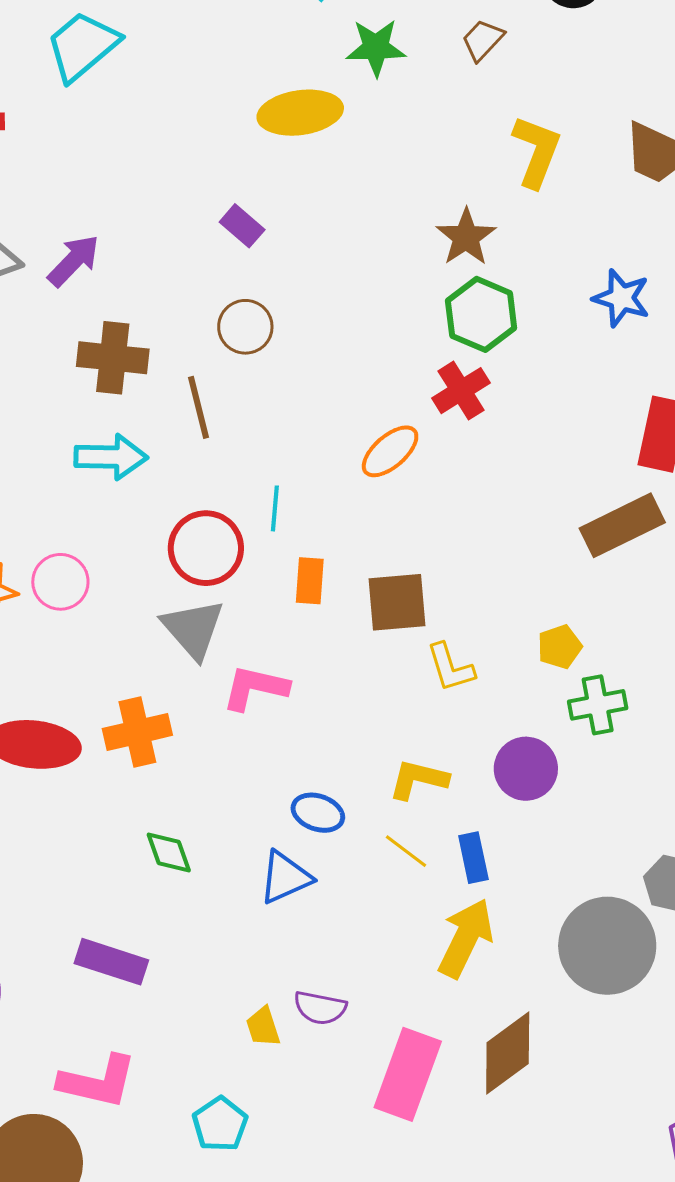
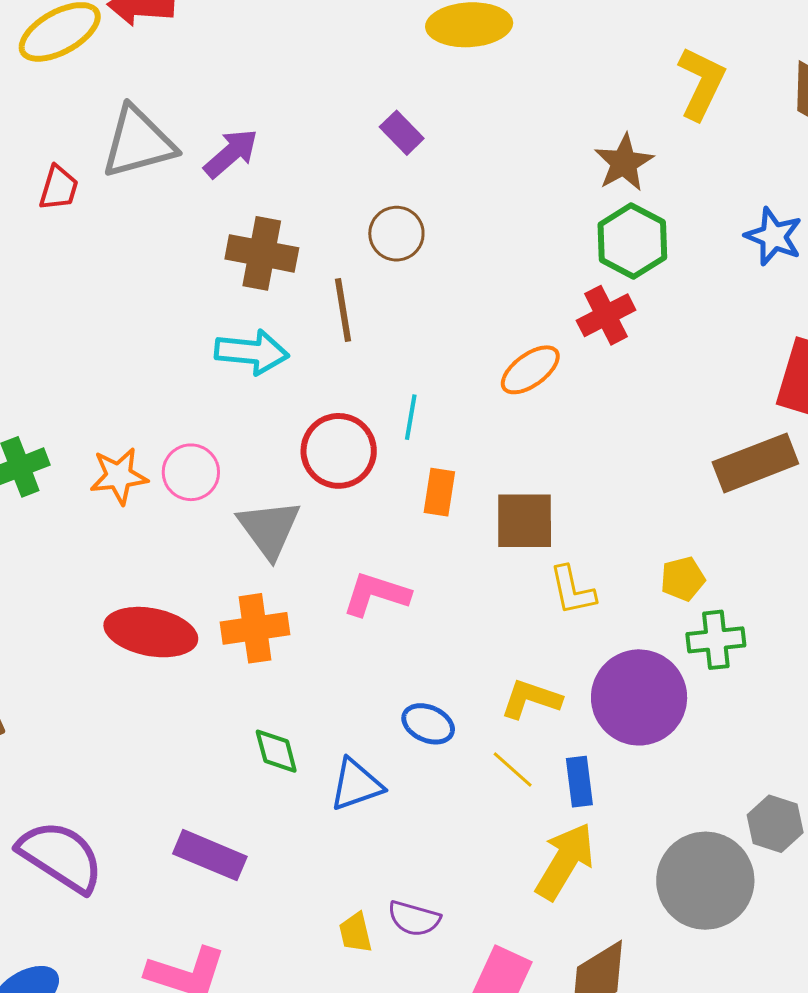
gray triangle: (193, 629) -> (269, 529), moved
purple circle: (526, 769) -> (639, 697), size x1.5
blue triangle: (285, 877) -> (356, 785), moved

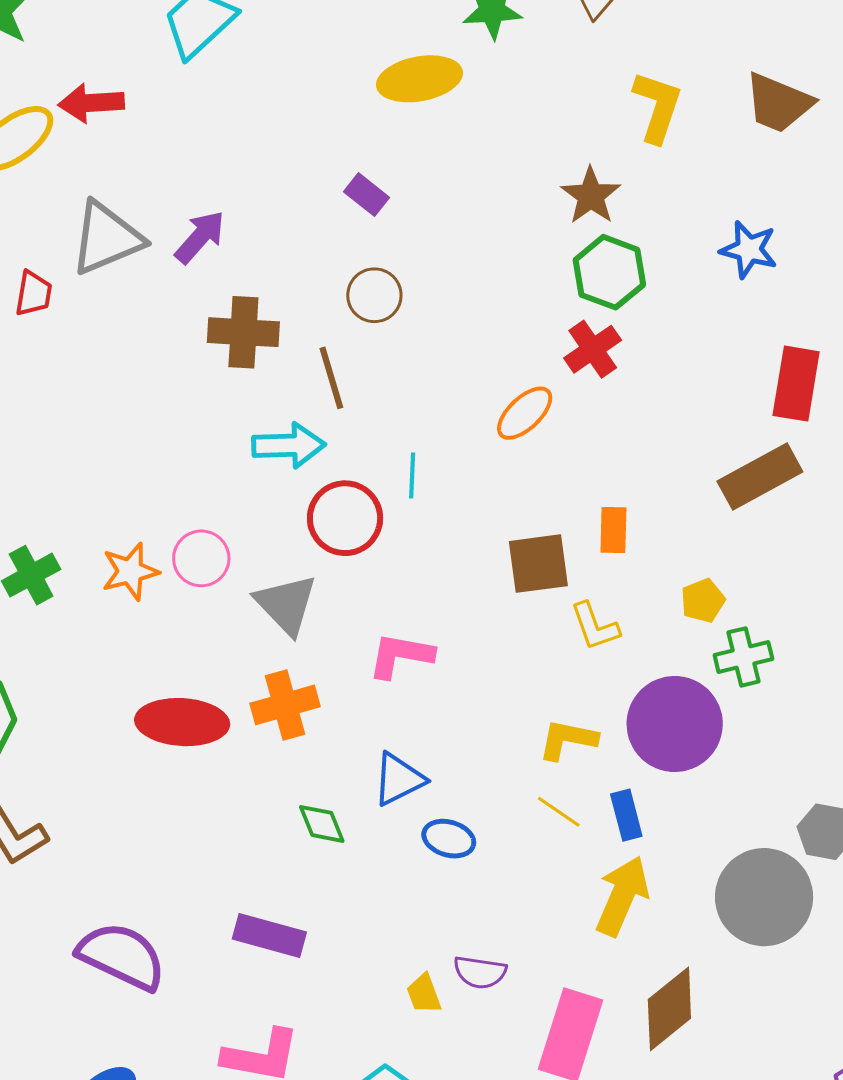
cyan arrow: (252, 352) -> (289, 445), moved
orange rectangle: (439, 492) -> (613, 530), moved
blue ellipse: (428, 724) -> (449, 839), moved
blue triangle: (356, 785) -> (399, 779), moved

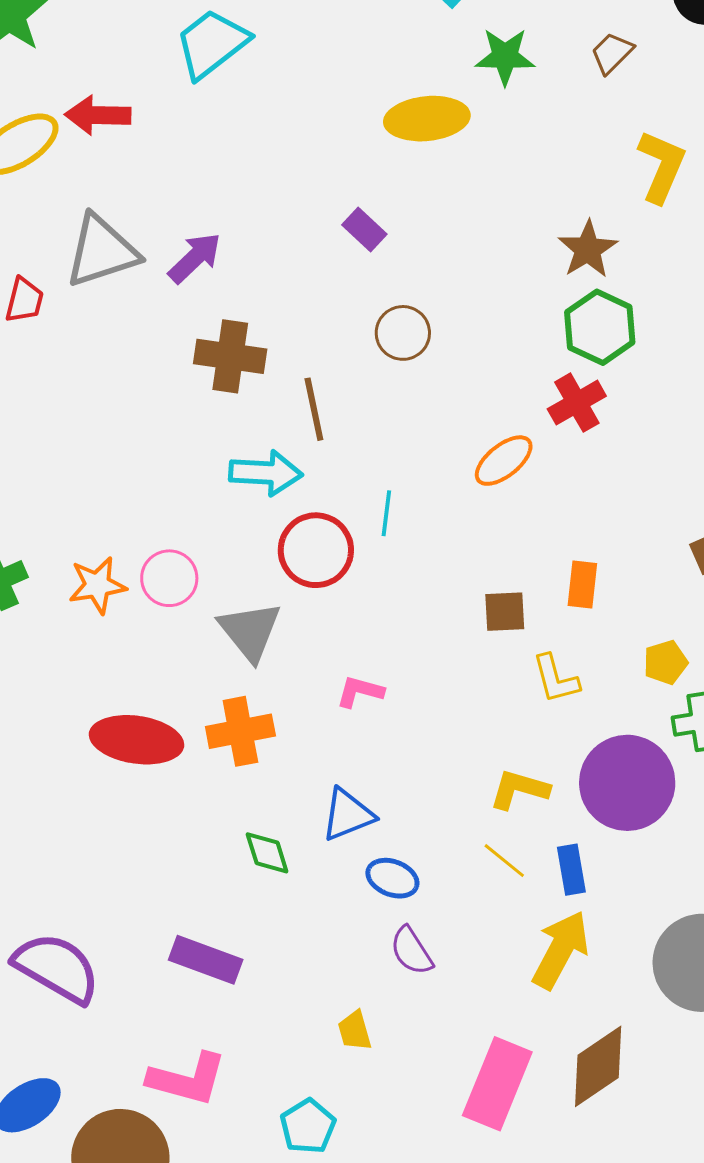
brown circle: (374, 295) -> (403, 333), moved
brown square: (538, 564) -> (505, 612), size x0.7
pink L-shape: (401, 655) -> (360, 692), size x0.7
purple semicircle: (480, 972) -> (411, 951), moved, turned 44

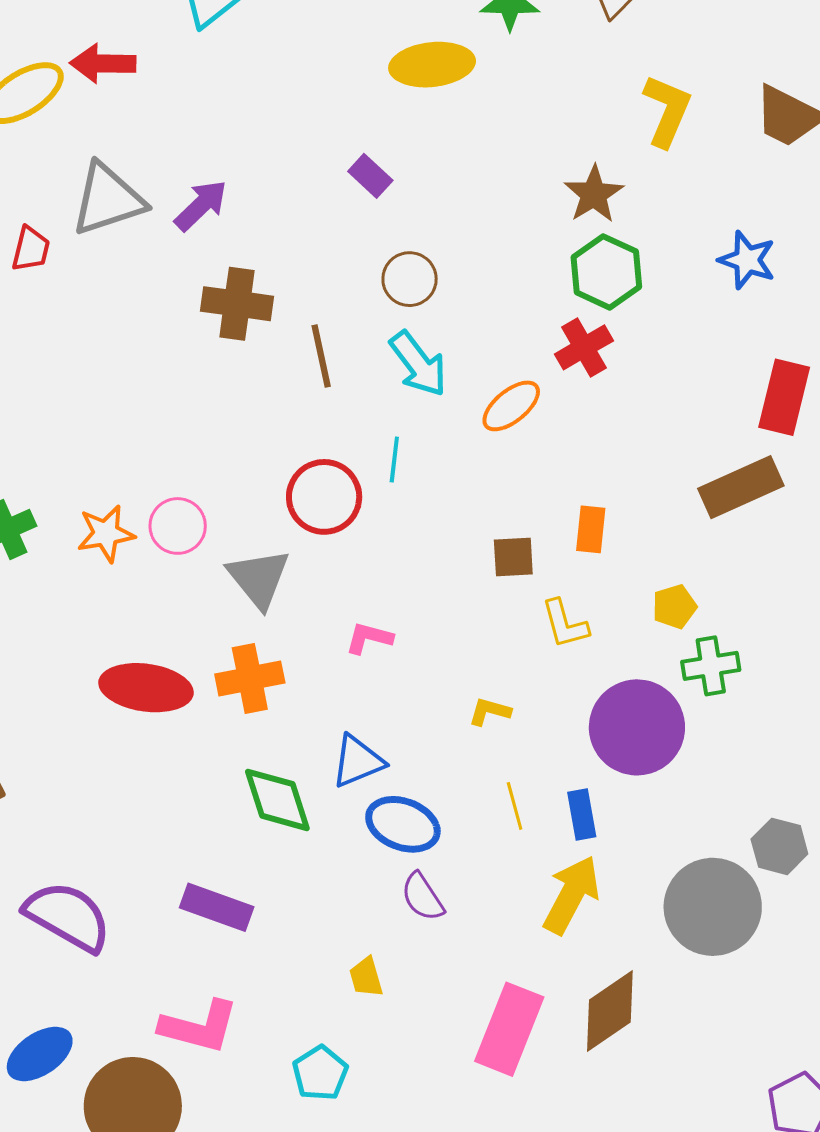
cyan arrow: (266, 473) -> (418, 364), moved, turned 50
yellow L-shape: (519, 789) -> (490, 711), moved, size x0.7
green diamond: (267, 853) -> (277, 800), size x1.5
yellow line: (504, 861) -> (515, 806), turned 36
blue ellipse: (392, 878) -> (403, 824), size x1.4

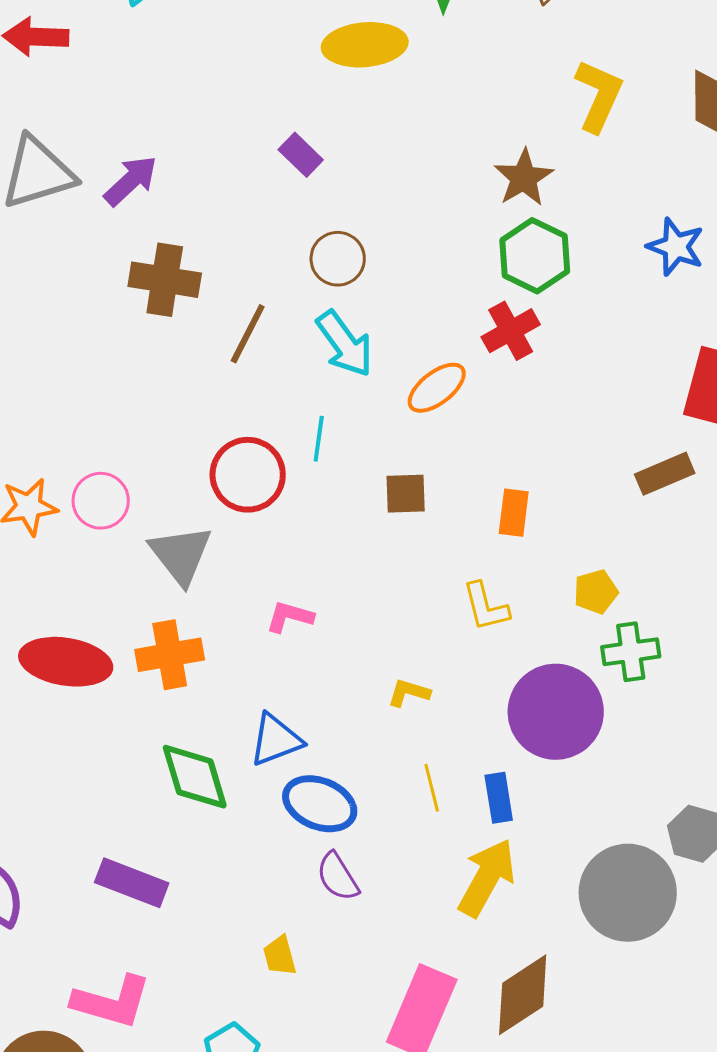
brown line: (321, 356) -> (248, 334), turned 38
brown rectangle: (741, 487) -> (665, 474), size x0.7
brown square: (513, 557) -> (406, 494), moved

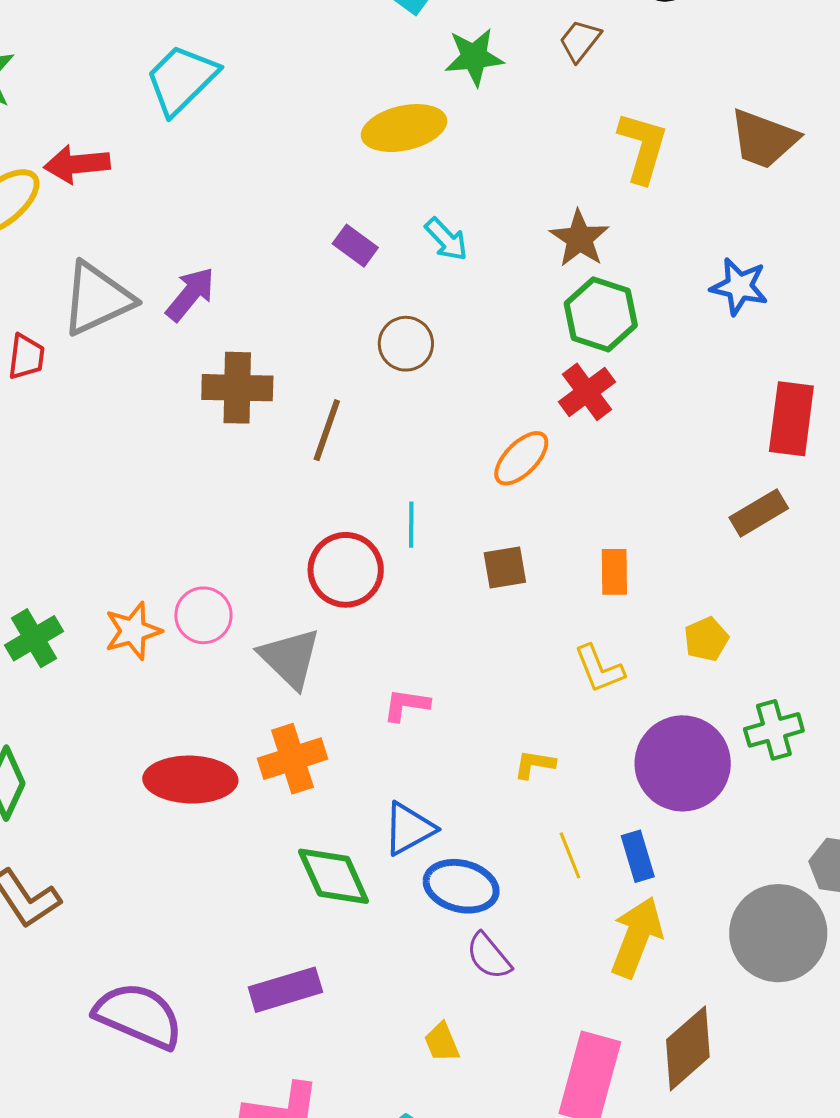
cyan arrow: (345, 344) -> (446, 239), moved, size x0.7
green cross: (631, 652) -> (774, 730), moved
purple rectangle: (132, 883) -> (285, 990), turned -30

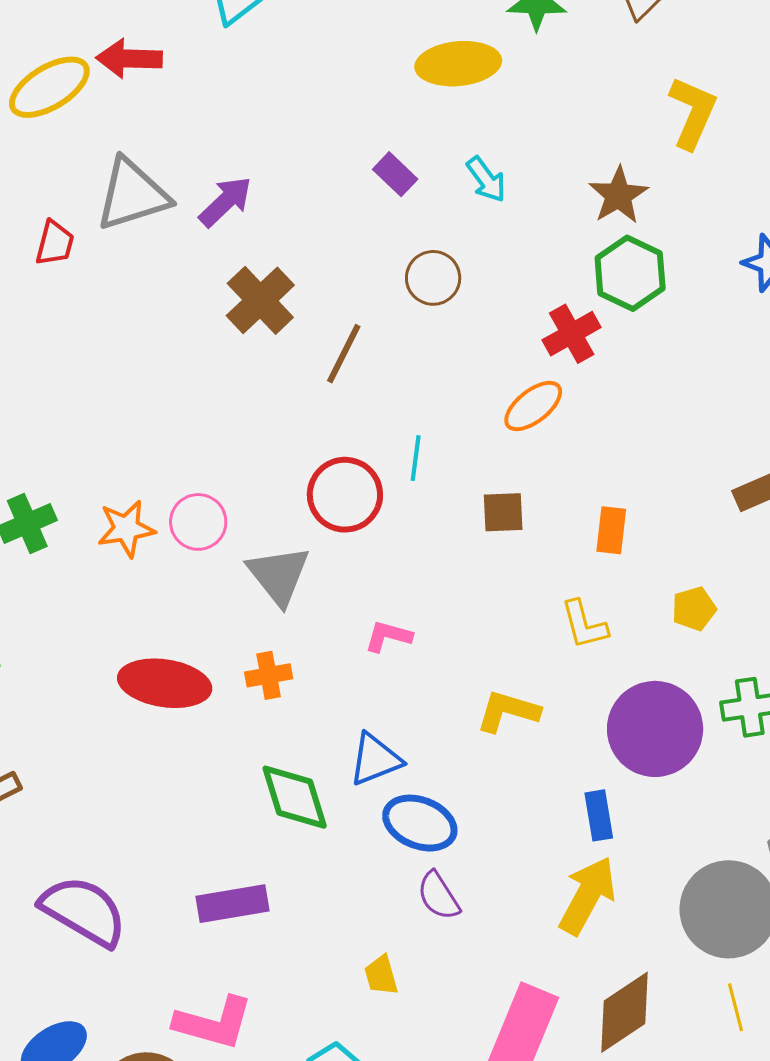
brown cross: (237, 388) -> (260, 300), turned 38
red cross: (587, 392) -> (572, 334), moved
orange cross: (292, 759) -> (269, 675), size x0.7
yellow L-shape: (534, 764) -> (508, 711), size x1.5
yellow line: (570, 855) -> (735, 1007), moved

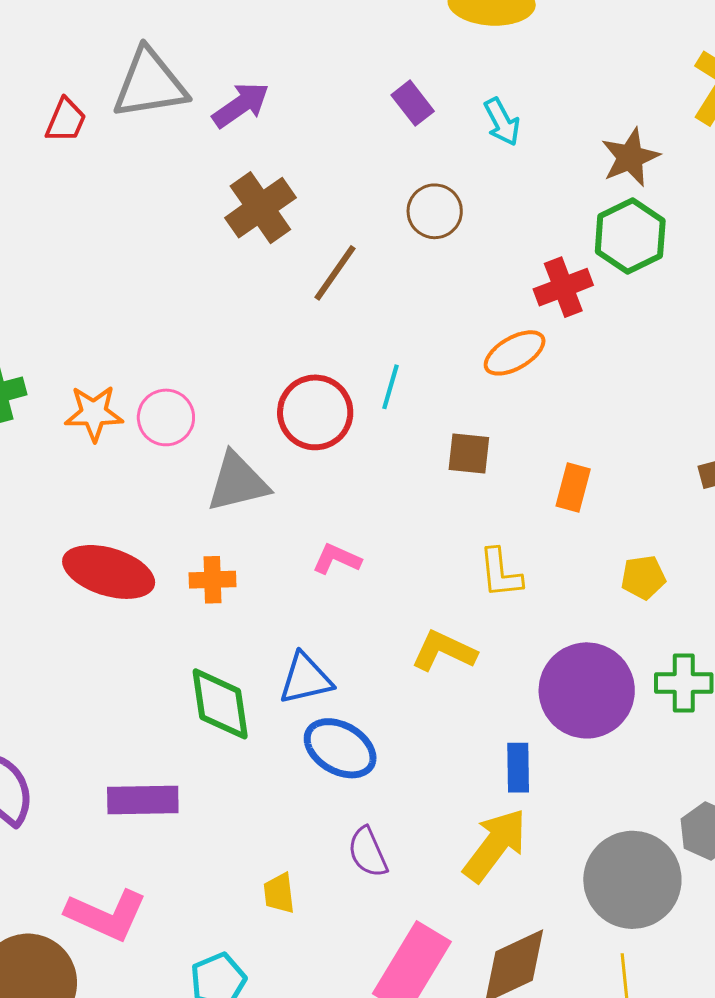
gray triangle: (279, 575) -> (238, 482), turned 46
yellow L-shape: (584, 625) -> (500, 573), moved
purple semicircle: (438, 896) -> (368, 852), moved

